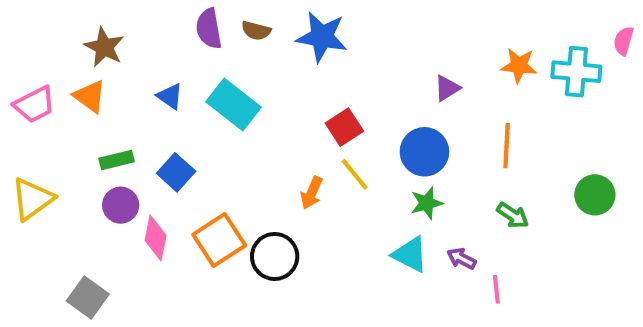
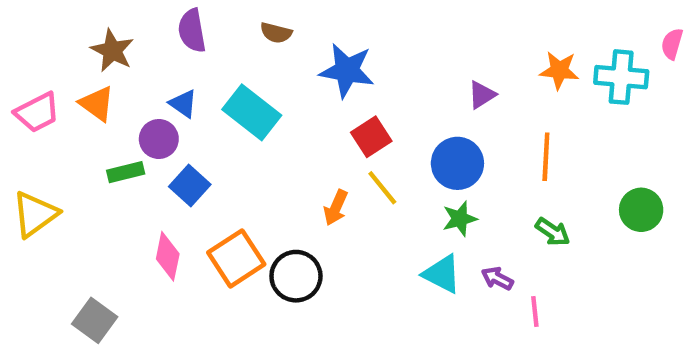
purple semicircle: (209, 29) -> (192, 31), moved
blue star: (322, 37) -> (347, 70), moved
purple circle: (121, 205) -> (159, 139), moved

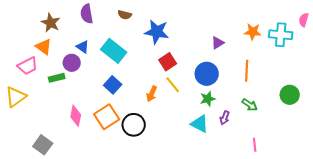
pink trapezoid: (37, 112) -> (28, 66), moved
blue square: (190, 185) -> (113, 85), moved
purple arrow: (497, 278) -> (225, 118), moved, turned -96
pink line: (535, 312) -> (255, 145), moved

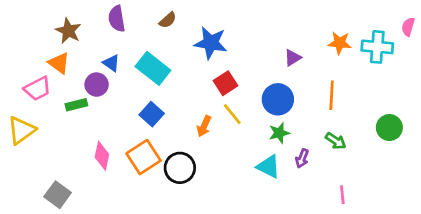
brown semicircle: (125, 15) -> (168, 20), turned -56

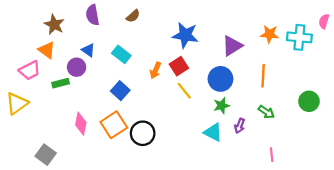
blue star: (211, 43) -> (185, 35), moved
purple triangle: (293, 58) -> (232, 46), size x1.5
cyan rectangle: (153, 68) -> (121, 54), size x0.7
orange arrow: (204, 126) -> (155, 70), moved

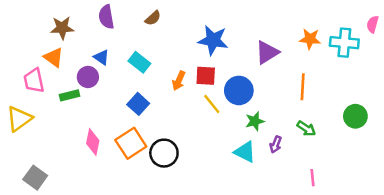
brown star: (54, 25) -> (62, 28), turned -30
red square: (179, 66) -> (206, 76), turned 36
pink trapezoid: (30, 70) -> (34, 81), turned 105
blue circle: (220, 79) -> (239, 90), moved
gray square: (46, 155) -> (35, 178), moved

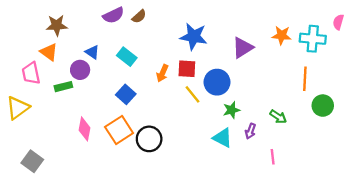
purple semicircle: (106, 17) -> (113, 15), moved, turned -105
orange line: (303, 87) -> (305, 79), moved
pink line: (312, 178) -> (273, 157), moved

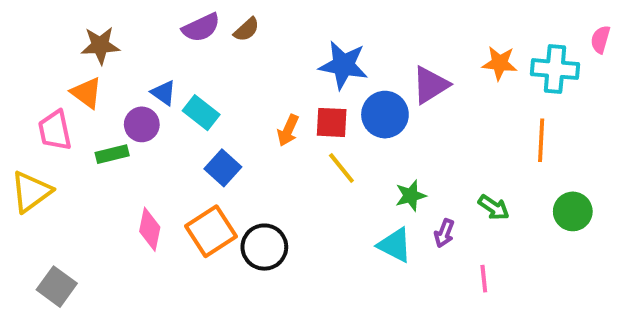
cyan rectangle: (127, 57) -> (201, 113), moved
blue circle: (217, 82) -> (385, 115), moved
green circle: (323, 106) -> (573, 211), moved

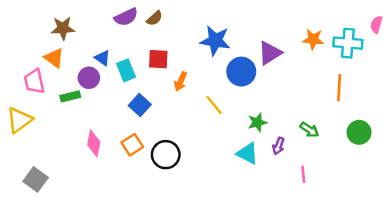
cyan rectangle: (201, 113) -> (126, 70), turned 30
red square: (332, 122) -> (158, 59), moved
orange square: (211, 231) -> (132, 145), size x0.7

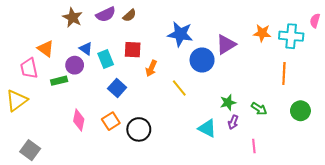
brown star: (63, 28) -> (73, 18), moved, turned 30
green star: (257, 122) -> (228, 102), moved

